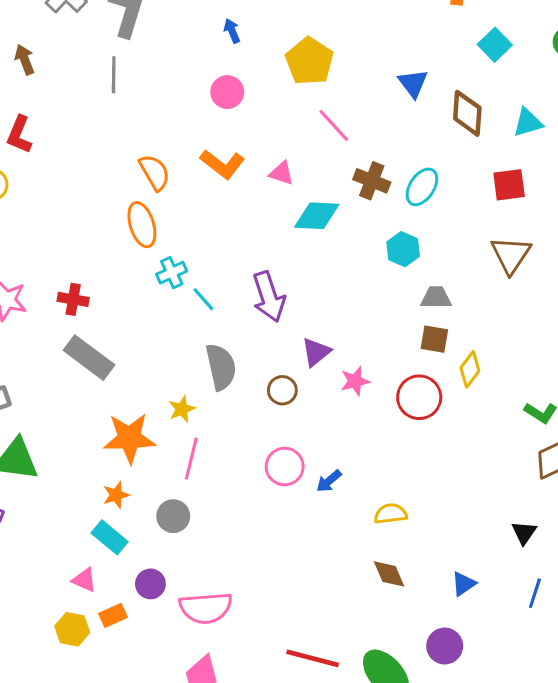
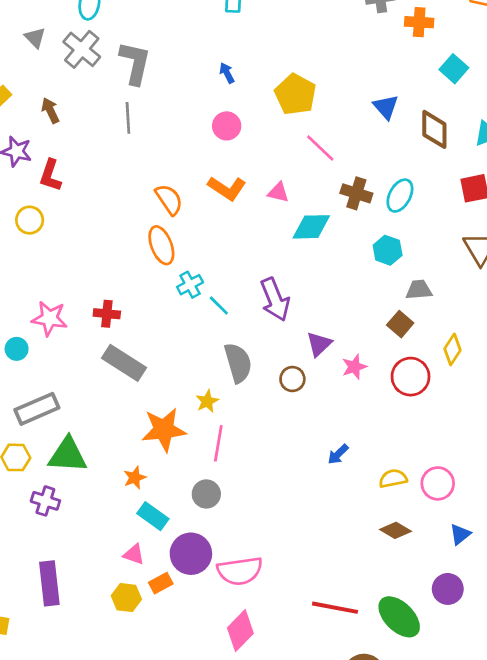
brown square: (434, 339) -> (400, 324), moved, turned 35
pink circle: (285, 467) -> (438, 483), moved
orange star: (116, 495) -> (135, 478), moved
brown diamond: (389, 574) -> (395, 530), turned -32
purple circle: (150, 584) -> (191, 554), size x1.6

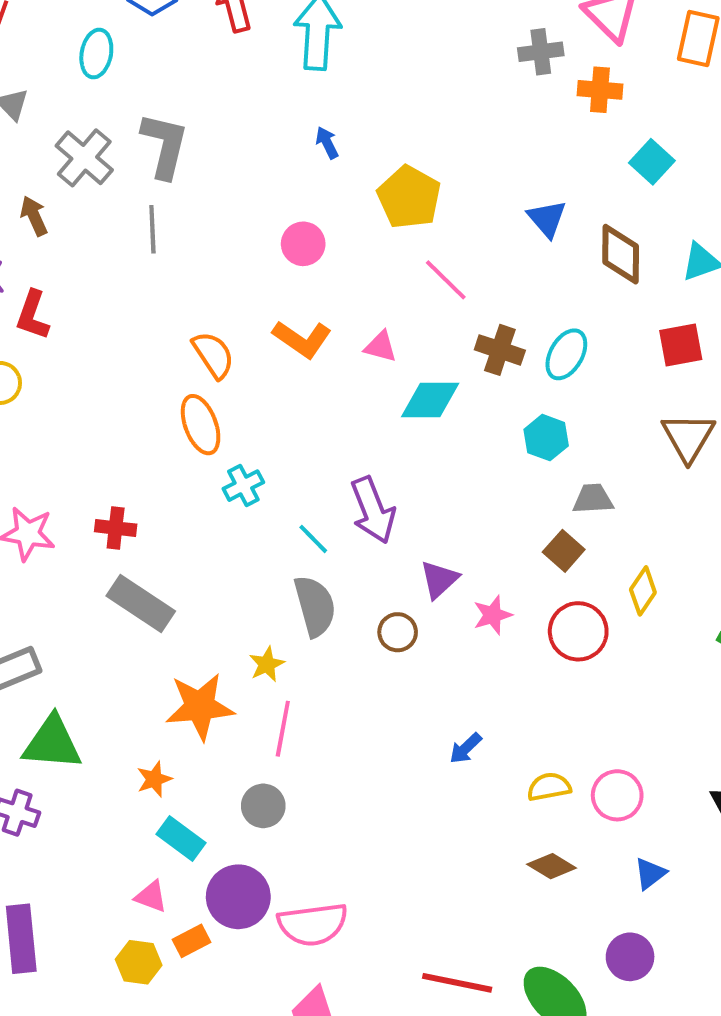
gray cross: (82, 49) -> (84, 158), moved
blue arrow: (227, 73) -> (327, 143), moved
cyan line: (219, 306) -> (313, 539), moved

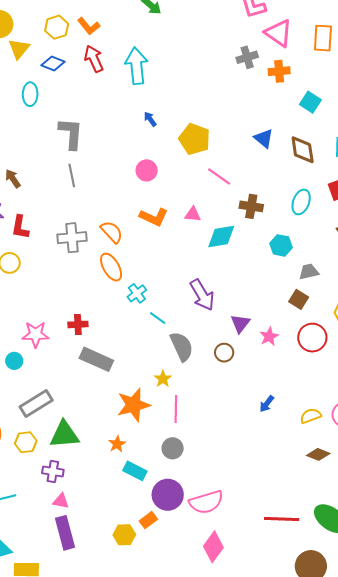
gray cross: (84, 158) -> (72, 238), moved, turned -36
cyan ellipse: (566, 354) -> (301, 202), moved
cyan line: (313, 539) -> (158, 318), moved
pink triangle: (151, 897) -> (61, 501), moved

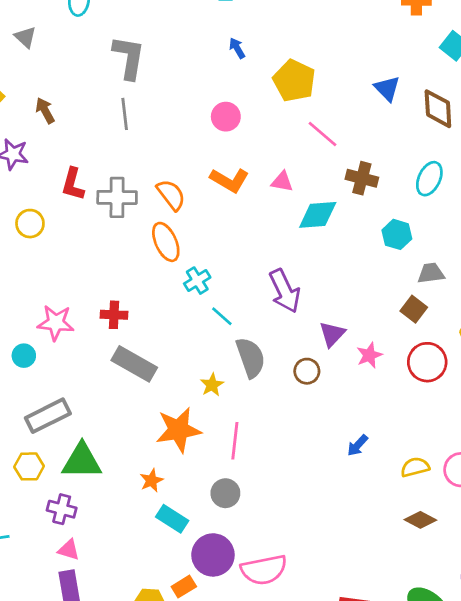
red L-shape: (20, 227) -> (73, 184), moved
yellow star: (163, 379) -> (212, 385), moved

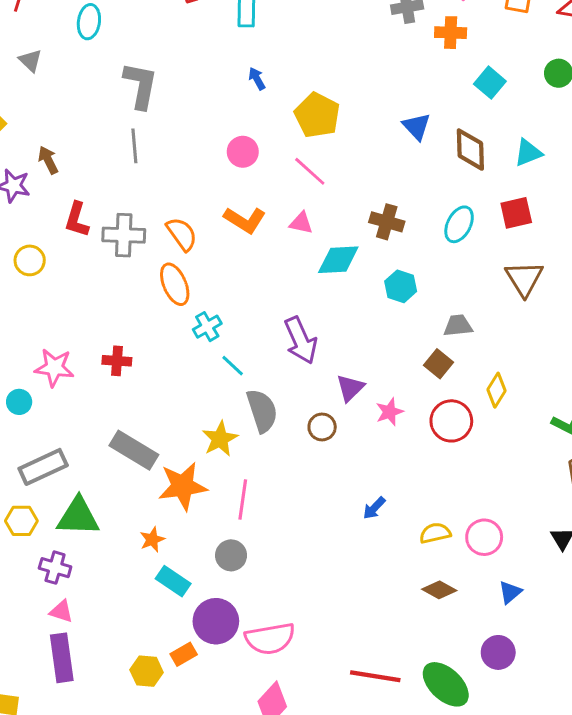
brown arrow: (45, 111) -> (48, 160), moved
pink line: (323, 134) -> (310, 171), moved
cyan hexagon: (397, 234) -> (401, 286), moved
gray rectangle: (134, 364) -> (134, 450), moved
yellow star: (212, 385) -> (220, 439), size x1.4

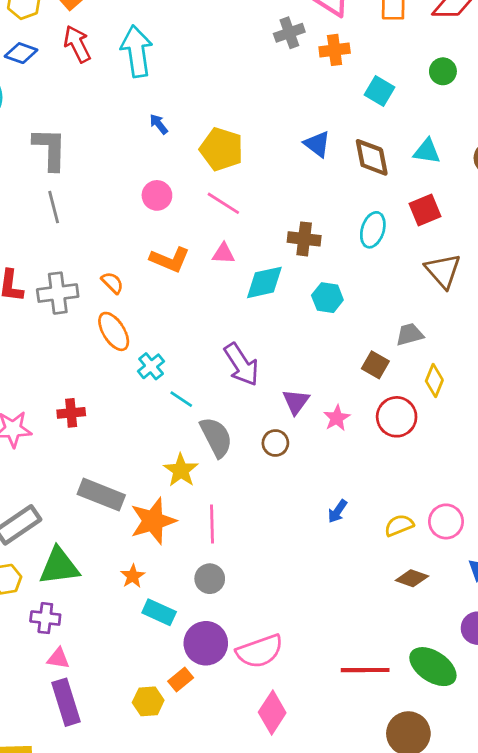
cyan triangle: (528, 153) -> (427, 151), turned 40
orange semicircle: (182, 234) -> (112, 283), size x0.7
gray trapezoid: (458, 326) -> (410, 334), moved

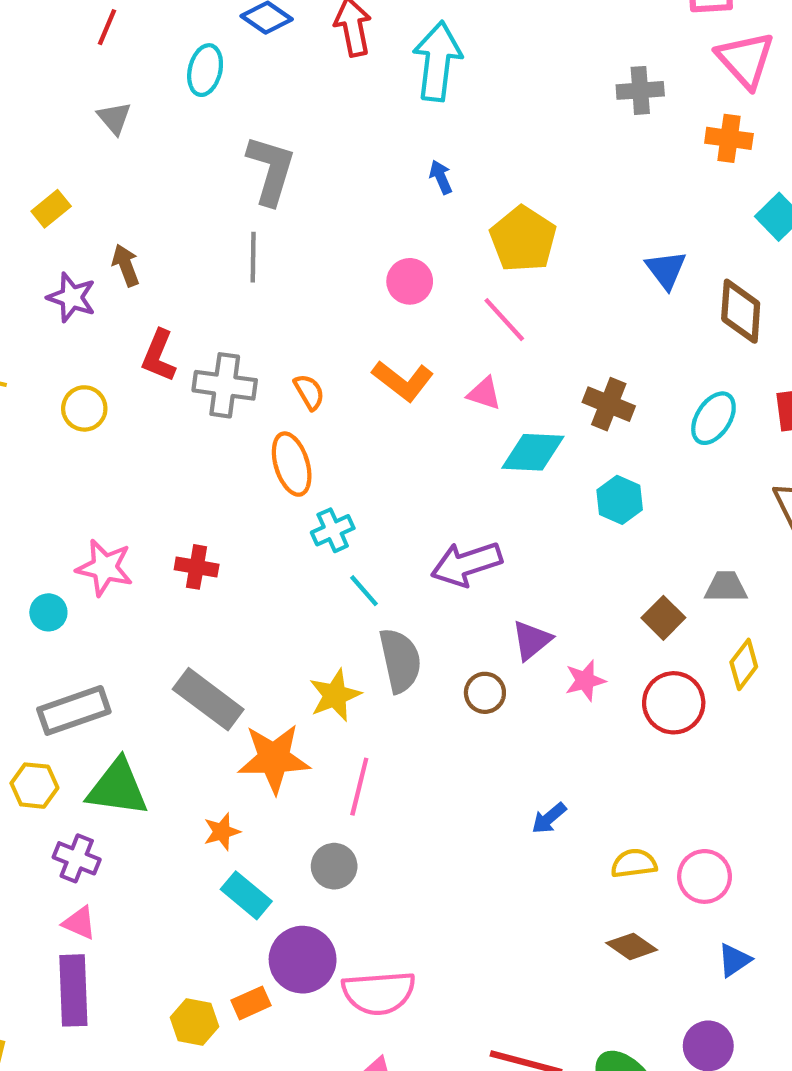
gray cross: (289, 33) -> (640, 90), moved
purple arrow: (241, 364) -> (466, 564), turned 90

